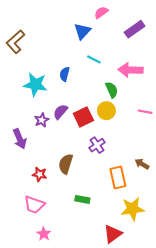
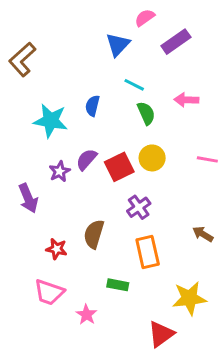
purple rectangle: (135, 29) -> (176, 42), moved
pink arrow: (130, 70) -> (186, 100), size x0.7
green semicircle: (112, 90) -> (146, 113), moved
orange rectangle: (118, 178) -> (148, 252), moved
pink star: (44, 234) -> (86, 315), moved

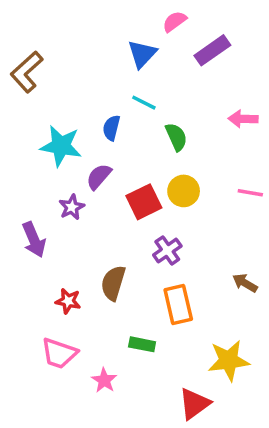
cyan line: (134, 85) -> (144, 103), moved
pink arrow: (186, 100) -> (243, 119), moved
purple semicircle: (86, 159) -> (99, 177), moved

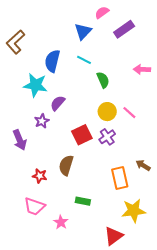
blue semicircle: (111, 128) -> (52, 61), moved, size x1.5
pink line: (250, 193) -> (129, 113), moved, turned 32
red square: (144, 202) -> (82, 135), moved
purple cross: (167, 250) -> (107, 137), moved
orange rectangle: (178, 305) -> (120, 178), moved

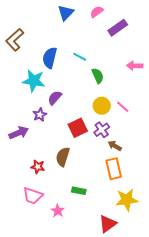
blue triangle: (83, 31) -> (66, 13), moved
purple arrow: (20, 140) -> (19, 133), turned -90
brown arrow: (143, 165) -> (115, 146), moved

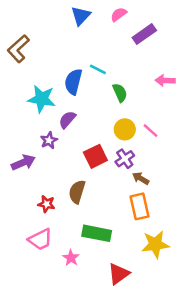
blue semicircle: (50, 58) -> (73, 82), moved
green rectangle: (79, 191) -> (97, 233), size x1.6
pink trapezoid: (33, 196) -> (40, 239), turned -45
red triangle: (108, 224) -> (119, 274), moved

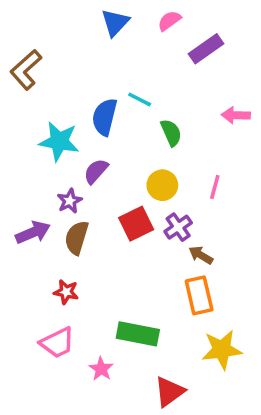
yellow circle: (125, 129) -> (162, 185), moved
pink line: (150, 131) -> (215, 187), turned 63
brown semicircle: (77, 192) -> (77, 238), moved

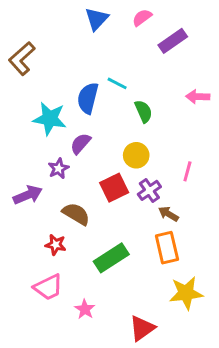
pink line: (215, 187) -> (187, 171), moved
brown semicircle: (77, 238) -> (76, 214), moved, turned 104
green rectangle: (138, 334) -> (111, 258), moved, turned -44

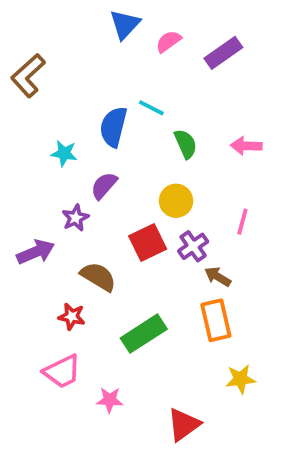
pink semicircle: (142, 17) -> (168, 41), moved
pink arrow: (198, 97) -> (246, 146), moved
cyan star: (50, 119) -> (64, 153), size x0.6
yellow star: (186, 293) -> (241, 379), size x0.7
pink star: (85, 309) -> (110, 400), turned -30

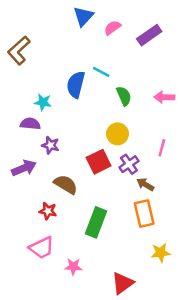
purple semicircle: (104, 186) -> (30, 124), moved, turned 54
purple star: (75, 218) -> (50, 145), turned -30
green rectangle: (144, 334) -> (96, 222), turned -36

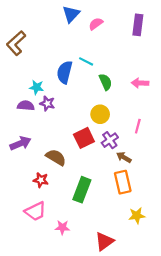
purple rectangle: (149, 35) -> (138, 25), moved, turned -48
purple star: (50, 145) -> (47, 103), moved

